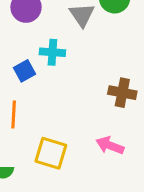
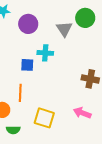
blue square: (24, 71) -> (27, 65), turned 32

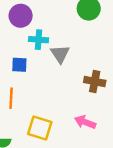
gray triangle: (64, 29) -> (60, 54), moved
cyan cross: (45, 53) -> (38, 40), moved

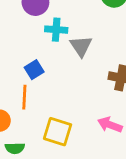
blue square: (19, 65) -> (34, 70), moved, turned -35

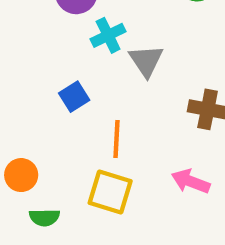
cyan cross: (56, 30) -> (108, 35), turned -30
orange line: (24, 97) -> (116, 139), moved

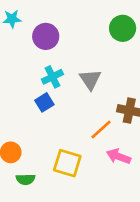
cyan cross: (108, 35) -> (52, 77), moved
orange line: (116, 139) -> (101, 129), moved, turned 45

